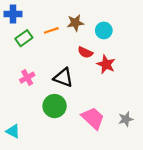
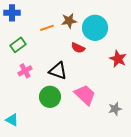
cyan circle: (104, 30) -> (95, 28), size x1.6
green rectangle: (24, 38) -> (18, 45), moved
red star: (106, 64) -> (118, 59), moved
pink trapezoid: (93, 118) -> (85, 95), moved

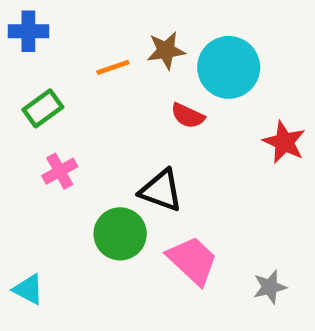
black triangle: (58, 71) -> (161, 190), moved
pink trapezoid: (85, 95) -> (192, 260), moved
gray star: (115, 109) -> (270, 287), moved

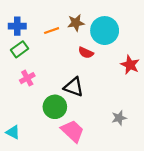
blue cross: (28, 31) -> (17, 26), moved
pink trapezoid: (192, 260) -> (73, 131), moved
gray star: (270, 287) -> (119, 118), moved

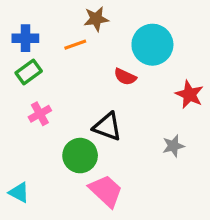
brown star: (76, 23) -> (96, 19), moved
gray star: (119, 118) -> (173, 146), moved

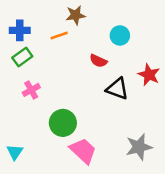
cyan circle: (152, 45) -> (120, 35), size x0.6
black triangle: (107, 127) -> (117, 89), moved
gray star: (173, 146) -> (139, 147), moved, size x1.5
cyan triangle: (19, 192) -> (15, 152), turned 36

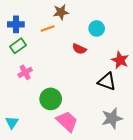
black triangle: (117, 89) -> (107, 82), moved

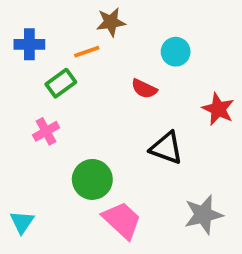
green rectangle: (18, 46) -> (61, 83), moved
black triangle: (107, 82) -> (166, 148), moved

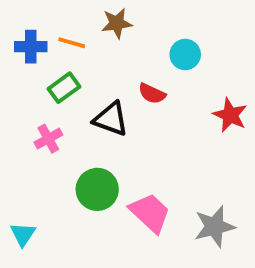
orange line: (87, 52) -> (72, 43), moved, turned 35
black triangle: (166, 148) -> (111, 119), moved
pink trapezoid: (122, 220) -> (150, 213), moved

